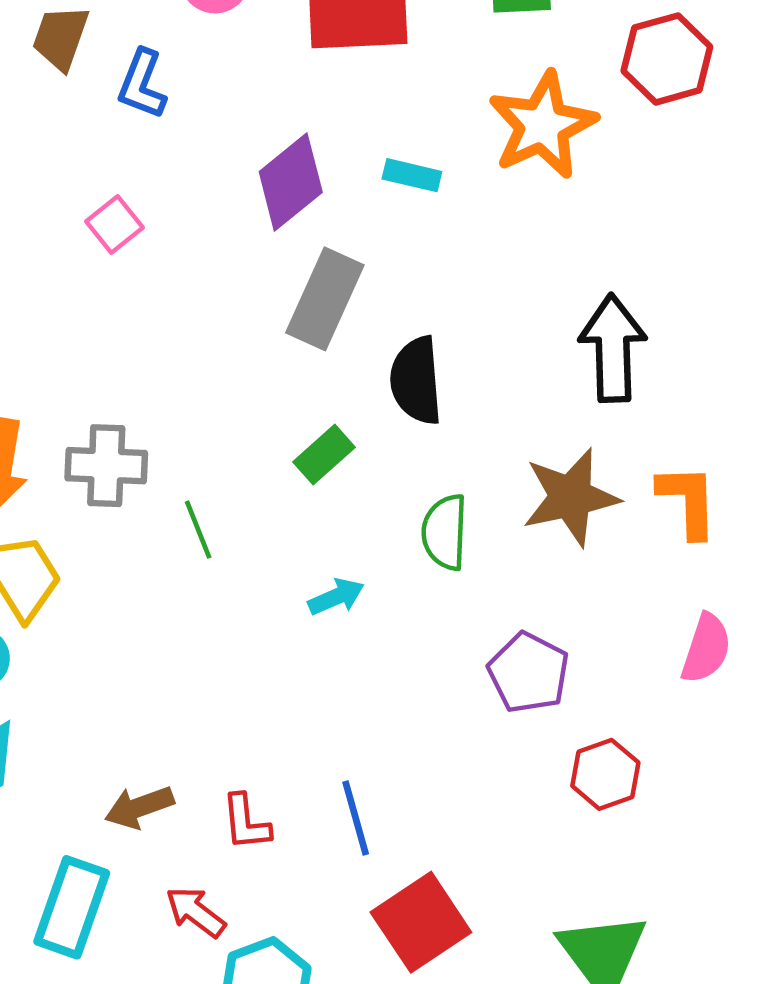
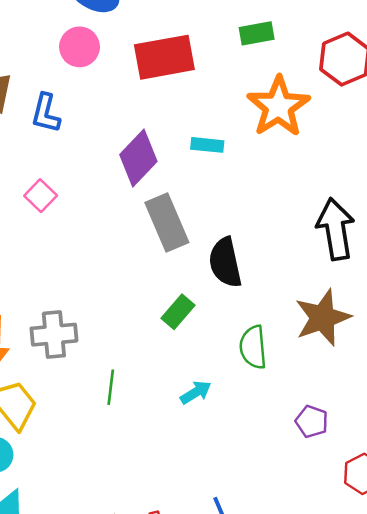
gray rectangle: (325, 299) -> (167, 222), turned -40
green line: (198, 530) -> (111, 387), moved, turned 36
purple pentagon: (529, 673) -> (312, 421), size x0.7

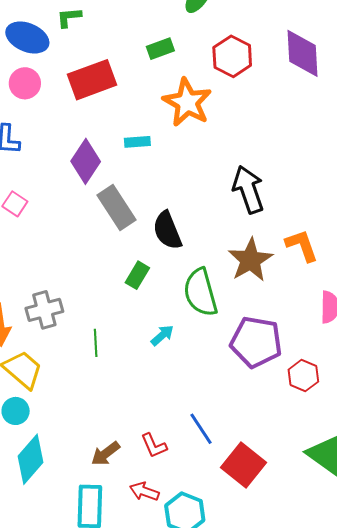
green semicircle: (253, 347) -> (200, 292), size x1.4
purple pentagon: (312, 421) -> (256, 342), size x2.0

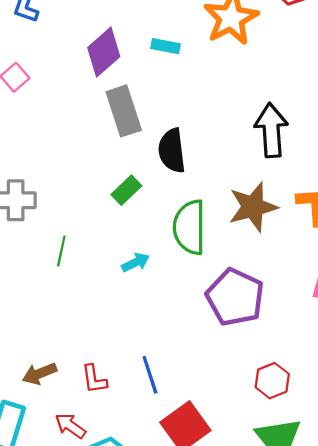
red hexagon: (303, 376) -> (272, 381), moved

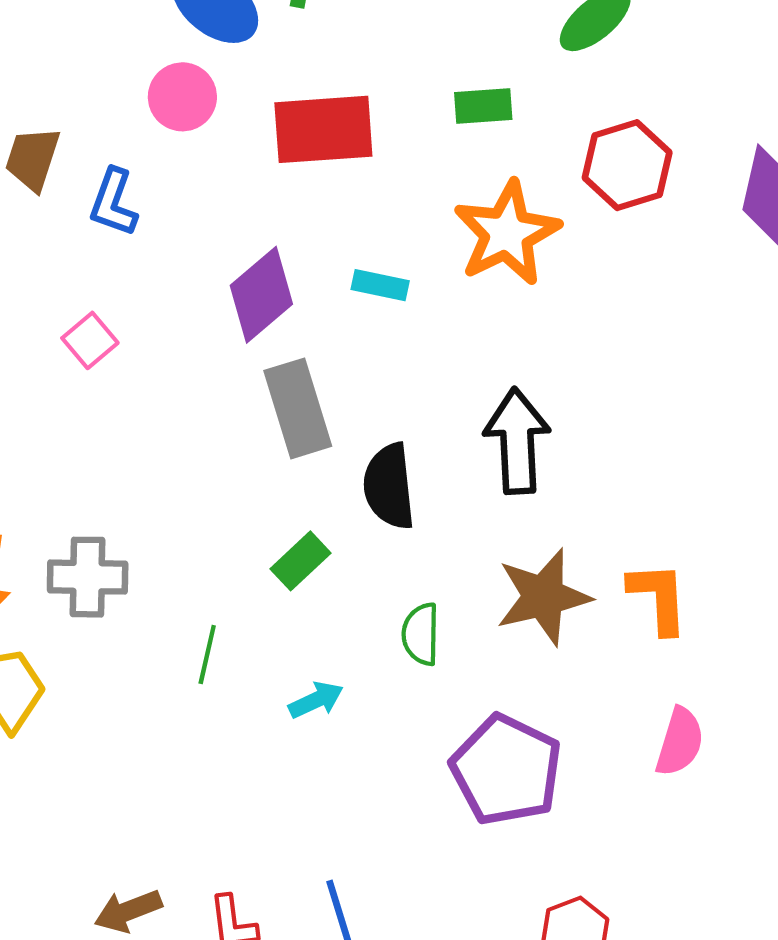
black arrow: (271, 130) -> (517, 441), moved
green semicircle: (189, 227) -> (421, 634), size x0.6
green line: (61, 251) -> (207, 654), moved

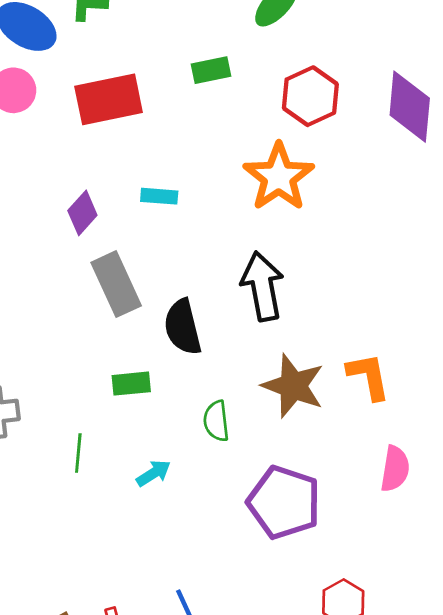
orange star: (507, 233) -> (279, 177), moved
purple diamond: (261, 295) -> (82, 213), size x0.7
green rectangle: (301, 561) -> (131, 384), turned 45
brown star: (543, 597) -> (293, 386), turned -30

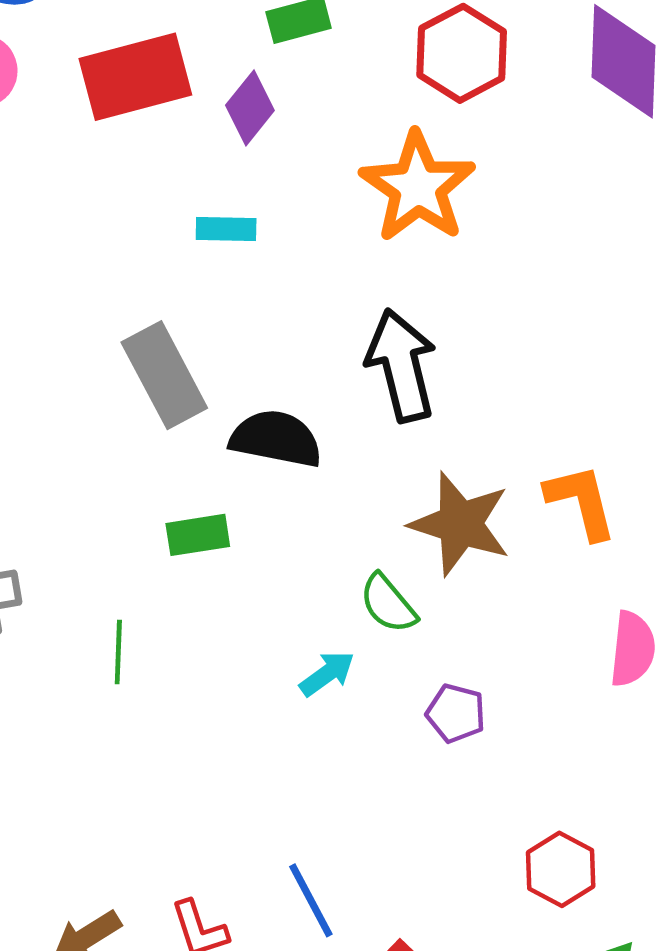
purple diamond: (82, 213) -> (250, 108), moved
black semicircle: (183, 327) -> (276, 439), turned 118
green semicircle: (216, 421) -> (388, 604), moved, turned -30
cyan arrow: (154, 473) -> (327, 674), moved
purple pentagon: (284, 502) -> (456, 713), size x0.5

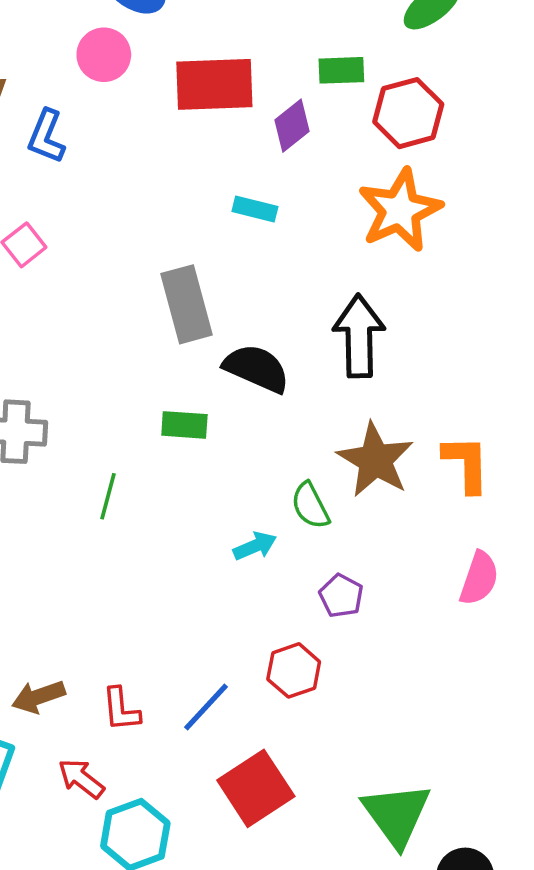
red hexagon: (462, 53) -> (408, 113), moved
red hexagon: (561, 869) -> (294, 670), moved
blue line: (311, 900) -> (206, 707), turned 58

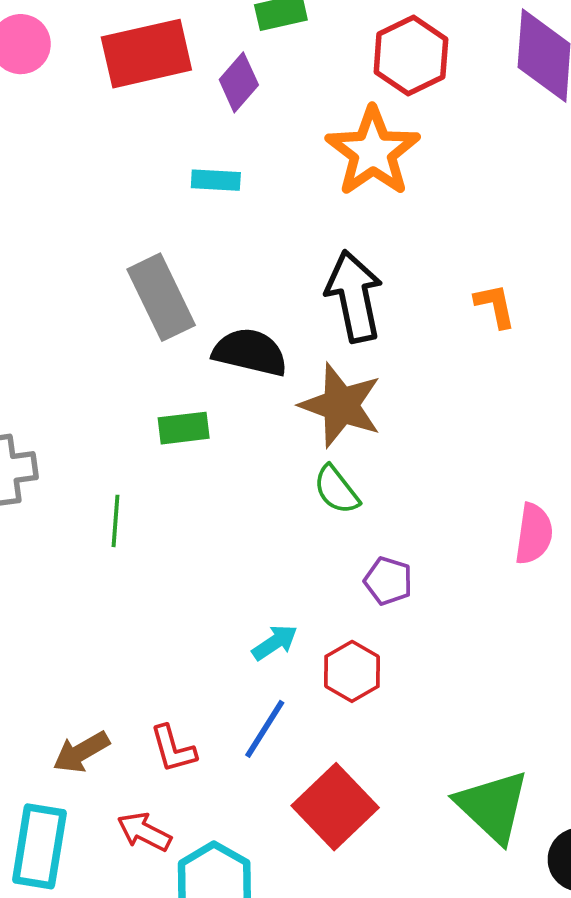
red hexagon: (408, 113) -> (411, 56), moved
brown star: (375, 460) -> (341, 405), moved
orange L-shape: (466, 464) -> (495, 306), moved, size x0.7
cyan arrow: (255, 546) -> (275, 642), moved

